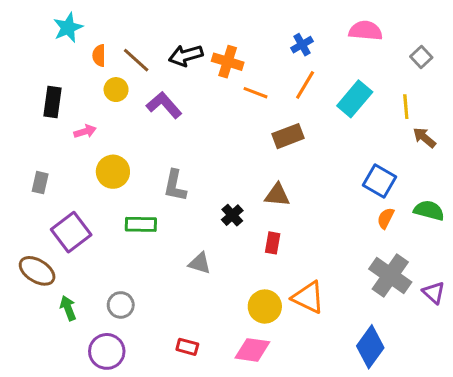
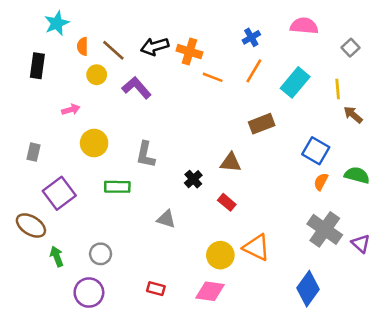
black rectangle: (53, 102) -> (37, 66), moved
brown rectangle: (288, 136) -> (262, 124), moved
red rectangle: (273, 243) -> (227, 202), turned -60

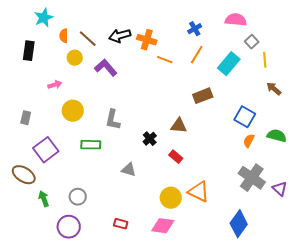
gray square: (351, 48) -> (252, 42), moved
yellow line: (338, 89) -> (265, 60), moved

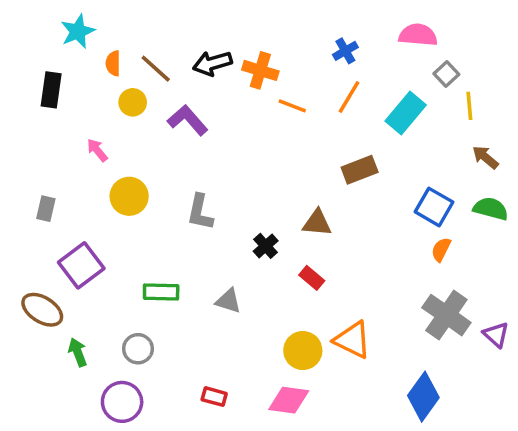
pink arrow: (55, 85) -> (97, 150), turned -112
green semicircle: (277, 136) -> (491, 209), moved
green rectangle: (91, 145) -> (161, 292), moved

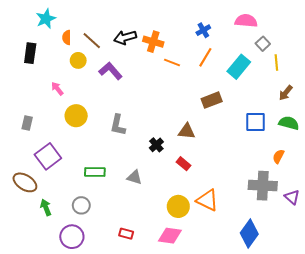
brown arrow: (485, 157) -> (286, 93), turned -91
blue square: (434, 207) -> (255, 122), turned -30
orange semicircle: (441, 249) -> (278, 156), moved
gray cross: (446, 315) -> (263, 186), turned -32

